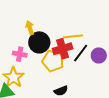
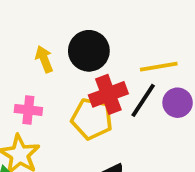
yellow line: (73, 36) -> (159, 67), moved
black circle: (39, 42) -> (89, 51), moved

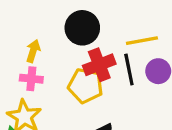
yellow arrow: (44, 59) -> (33, 51), moved, turned 40
black line: (143, 100) -> (129, 70), turned -44

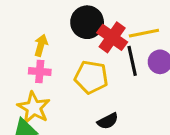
red cross: (99, 65) -> (112, 37), moved, turned -32

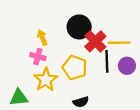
yellow arrow: (41, 45) -> (42, 38), turned -49
yellow star: (34, 108) -> (46, 80), moved

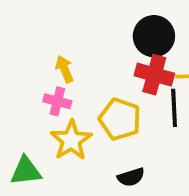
black circle: (79, 27) -> (154, 36), moved
red cross: (95, 41) -> (154, 75), turned -30

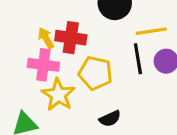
red cross: (154, 75) -> (71, 38), moved
pink cross: (57, 101) -> (43, 65), size x1.4

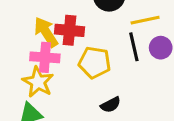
yellow arrow: (46, 38) -> (46, 32), size x1.5
yellow star: (58, 95) -> (38, 82), moved

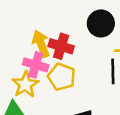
yellow pentagon: (95, 63) -> (62, 77), moved

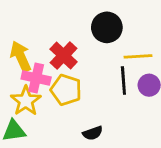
yellow arrow: (41, 44) -> (21, 56), moved
red cross: (61, 46) -> (64, 55), turned 30

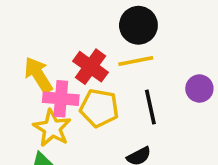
yellow line: (138, 56) -> (136, 61), moved
black line: (123, 81) -> (150, 107), moved

